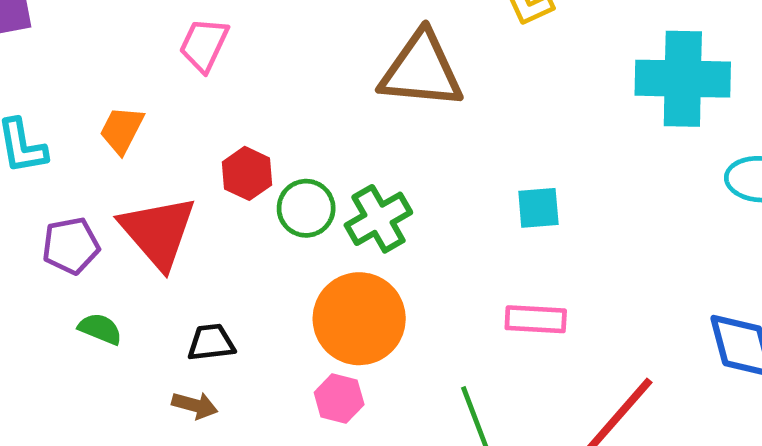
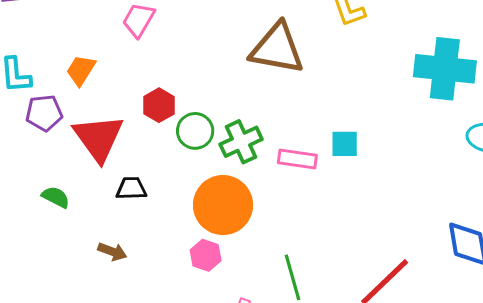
purple pentagon: (71, 246) -> (44, 113), moved
pink rectangle: (536, 319) -> (297, 159), moved
black trapezoid: (211, 342) -> (131, 188), moved

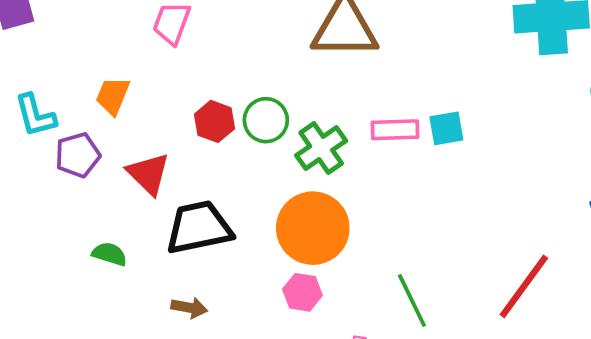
green circle: (195, 131) -> (266, 120), moved
red triangle: (98, 138) -> (148, 174), size x0.7
pink rectangle: (297, 159) -> (395, 130), moved
black trapezoid: (131, 188) -> (199, 228), size x1.8

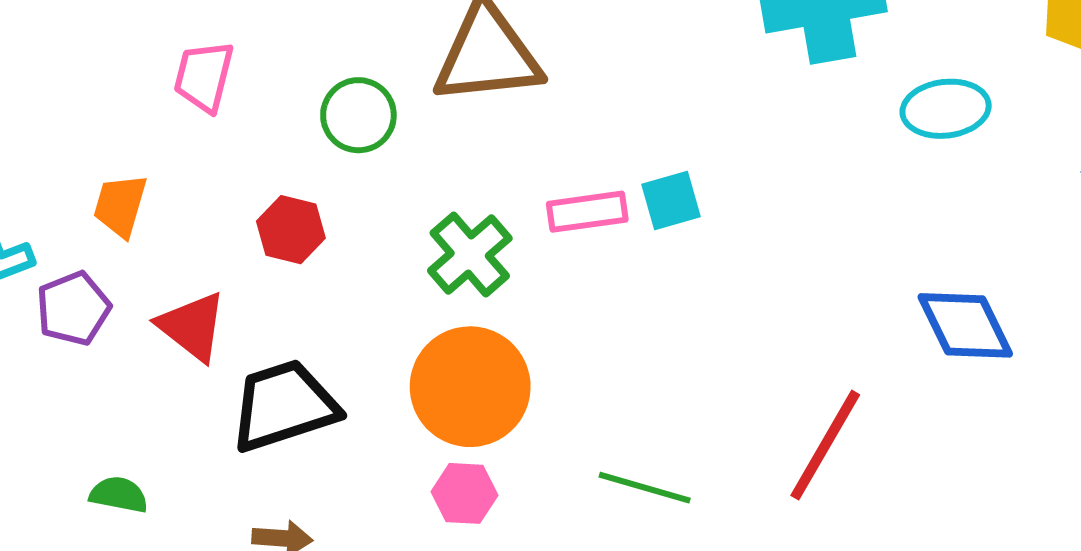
green circle: (266, 120) -> (358, 115), moved
green semicircle: (109, 254) -> (119, 495), moved
green line: (412, 300) -> (645, 488), turned -42

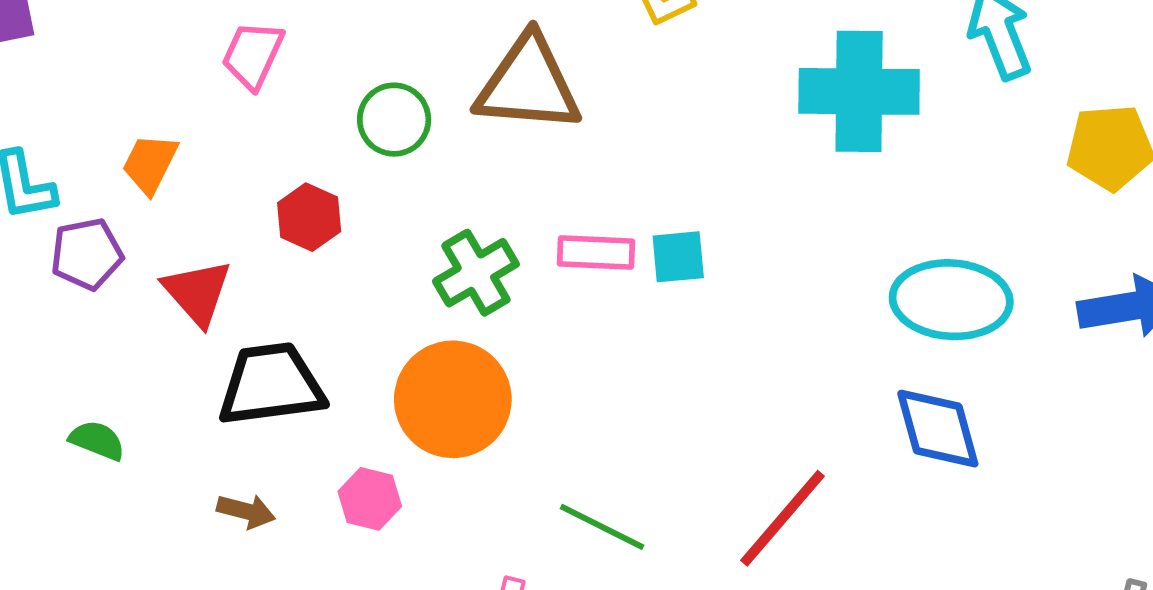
cyan ellipse: (946, 109) -> (951, 300), moved, size x1.4
pink hexagon: (464, 493) -> (370, 499), moved

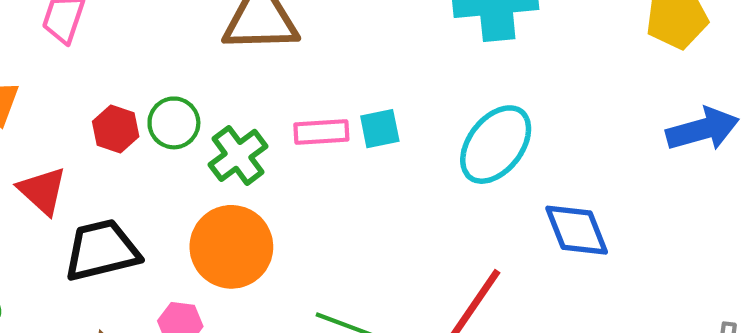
green circle: (394, 120) -> (174, 123), moved
cyan ellipse: (951, 300) -> (496, 145), moved, turned -50

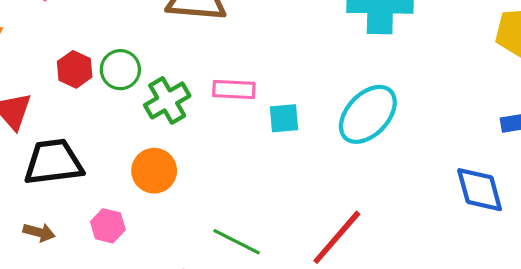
cyan square: (380, 129) -> (284, 118), moved
blue diamond: (577, 230) -> (480, 190), moved
orange circle: (231, 247) -> (154, 171), size x0.7

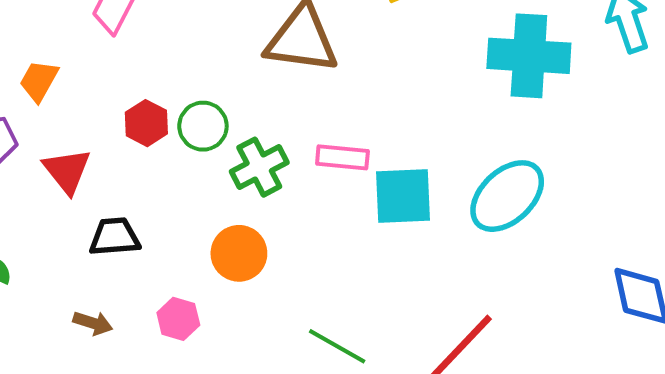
cyan square: (284, 118) -> (403, 196), size x1.6
black trapezoid: (53, 162) -> (114, 237), size x0.7

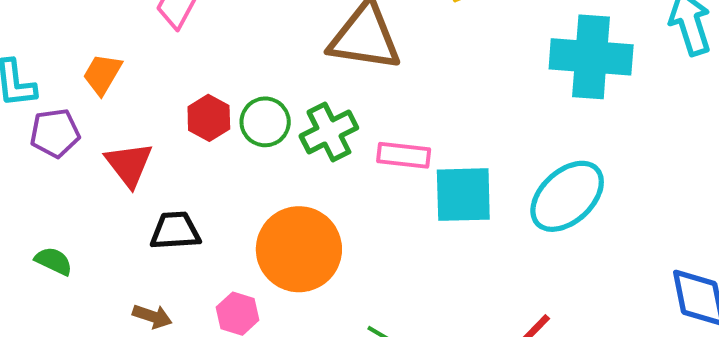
green cross: (259, 167) -> (329, 132), moved
orange circle: (239, 253) -> (299, 249), size x1.5

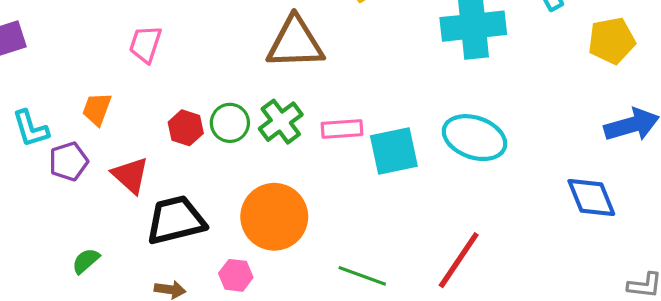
cyan ellipse: (567, 196) -> (475, 138), turned 72
black trapezoid: (175, 231) -> (176, 220), size x1.5
green semicircle: (54, 261) -> (86, 261), turned -56

